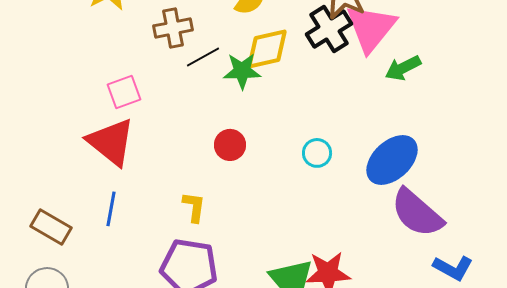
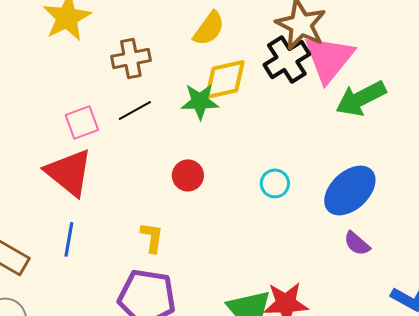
black line: (203, 57) -> (135, 110), moved
green arrow: (403, 68) -> (361, 98), size x1.4
purple semicircle: (417, 213) -> (357, 243), moved, size x0.5

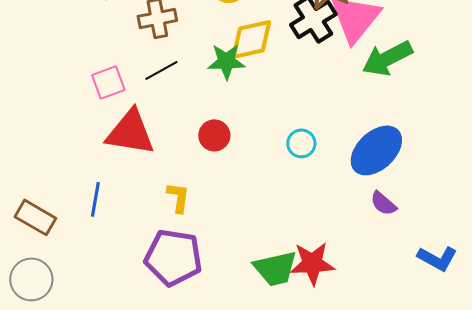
red triangle: (69, 172) -> (130, 132), moved, turned -30

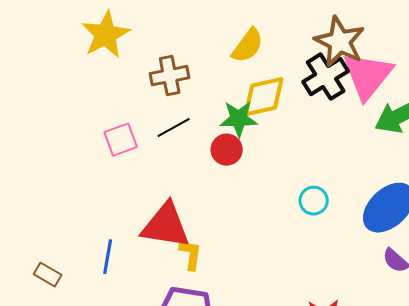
red triangle: (130, 132) -> (166, 226), moved
red circle: (214, 135) -> (227, 150), moved
brown rectangle: (35, 217) -> (48, 275), size x0.7

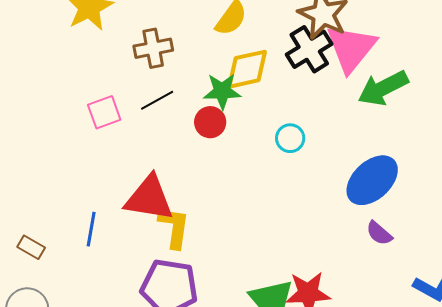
cyan circle: (314, 201) -> (290, 138), moved
yellow L-shape: (191, 255) -> (174, 227), size x1.4

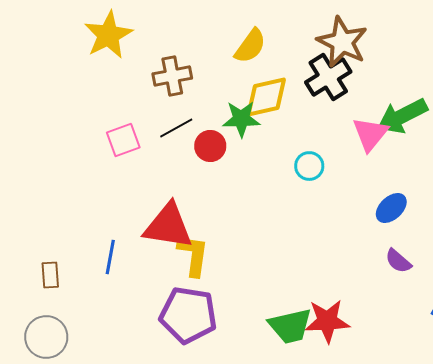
pink triangle: (351, 48) -> (370, 134), moved, size x0.7
red circle: (210, 122) -> (210, 146), moved
blue ellipse: (372, 180) -> (391, 208), size x0.6
brown rectangle: (31, 247) -> (50, 275), turned 56

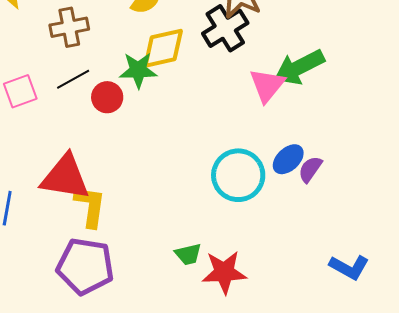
cyan circle: (309, 166) -> (238, 175), moved, size x1.8
purple semicircle: (398, 261) -> (310, 169), moved, turned 84
green trapezoid: (290, 326) -> (188, 254), moved, size x0.6

